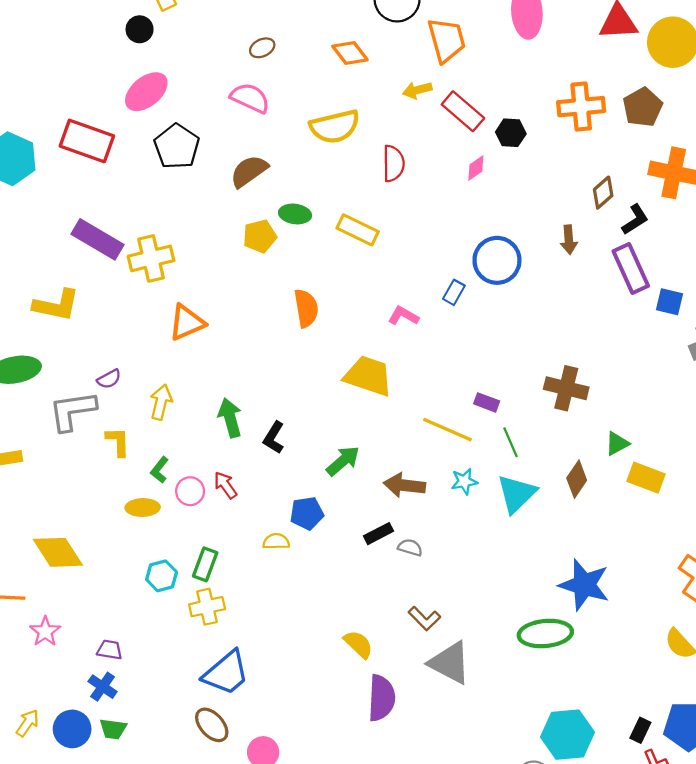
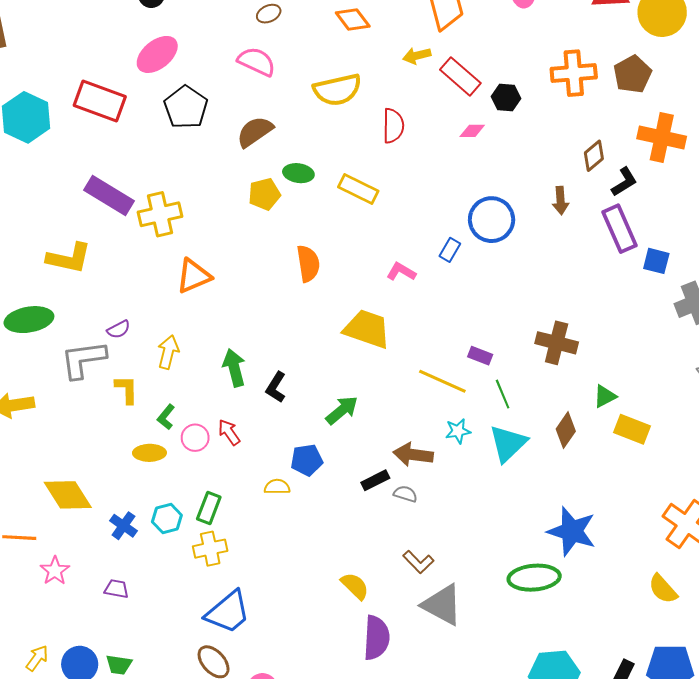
pink diamond: (476, 168) -> (472, 131), turned 35
brown arrow: (404, 485) -> (413, 455), moved
blue cross: (103, 687) -> (123, 526), moved

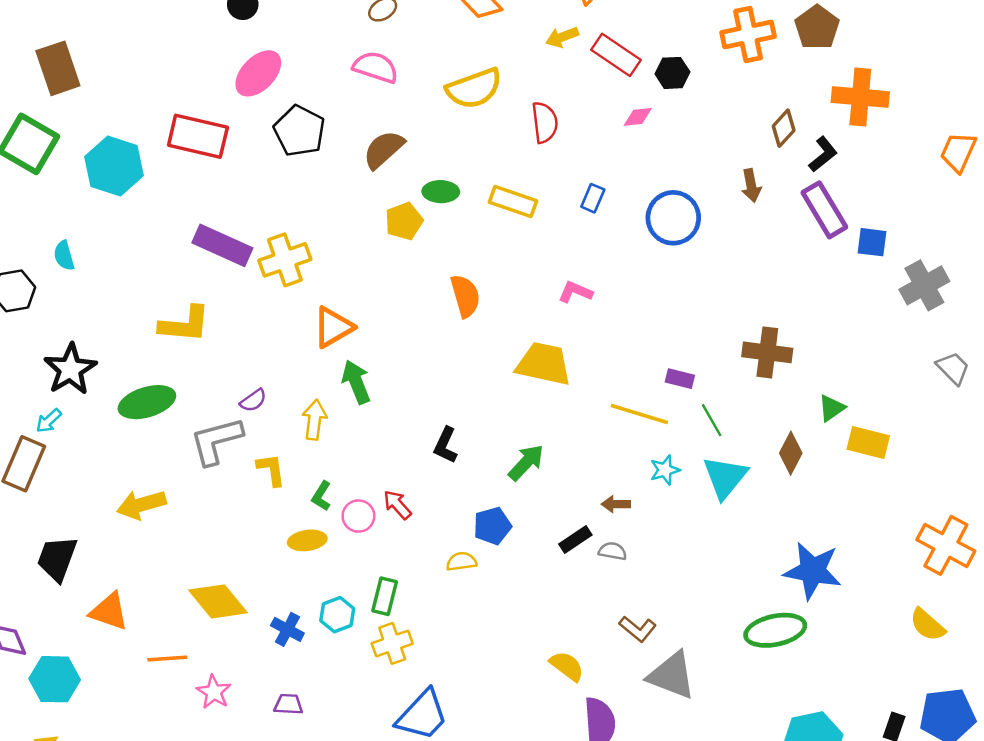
blue rectangle: (450, 250) -> (593, 198), moved
green arrow: (234, 368) -> (356, 382), moved
brown arrow: (413, 455) -> (616, 504), size x0.6

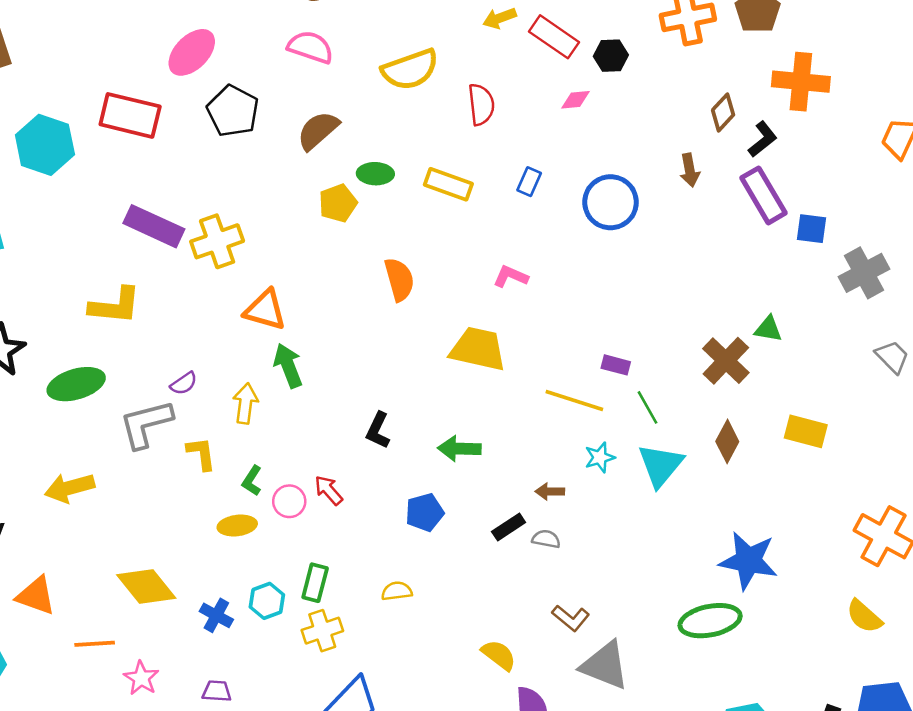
orange triangle: (333, 327) -> (265, 310), turned 45
brown cross: (767, 352) -> (726, 361), moved, turned 36
green triangle: (831, 408) -> (768, 329), moved, turned 44
green arrow: (526, 463) -> (459, 449), turned -132
yellow semicircle: (461, 561) -> (397, 591), moved

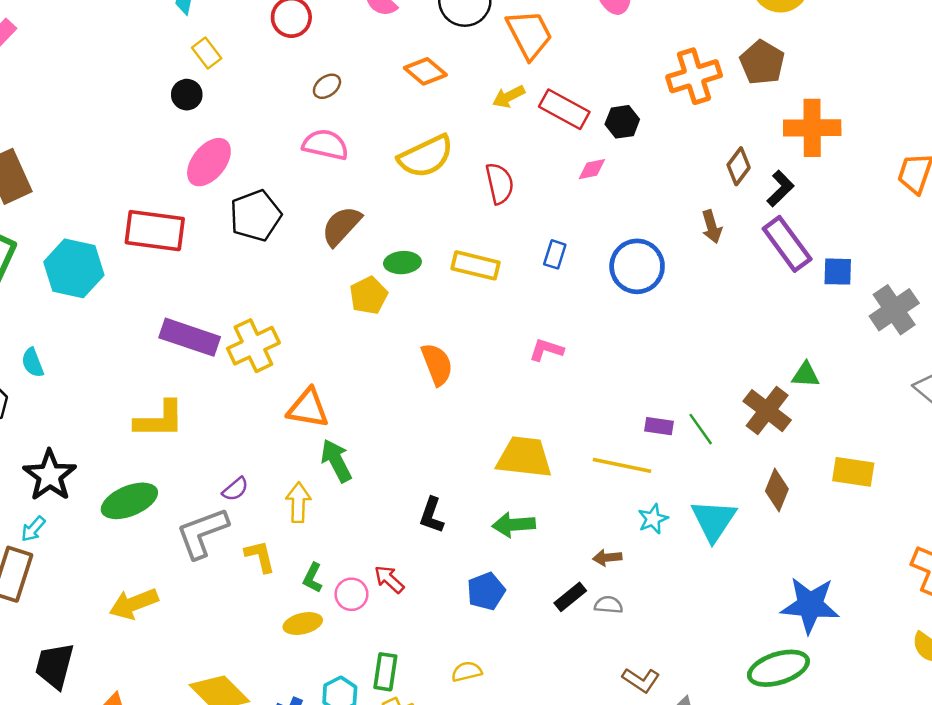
black pentagon: (233, 111) -> (256, 216), turned 30
yellow trapezoid: (478, 349) -> (524, 457), moved
green line: (648, 407) -> (701, 429), moved

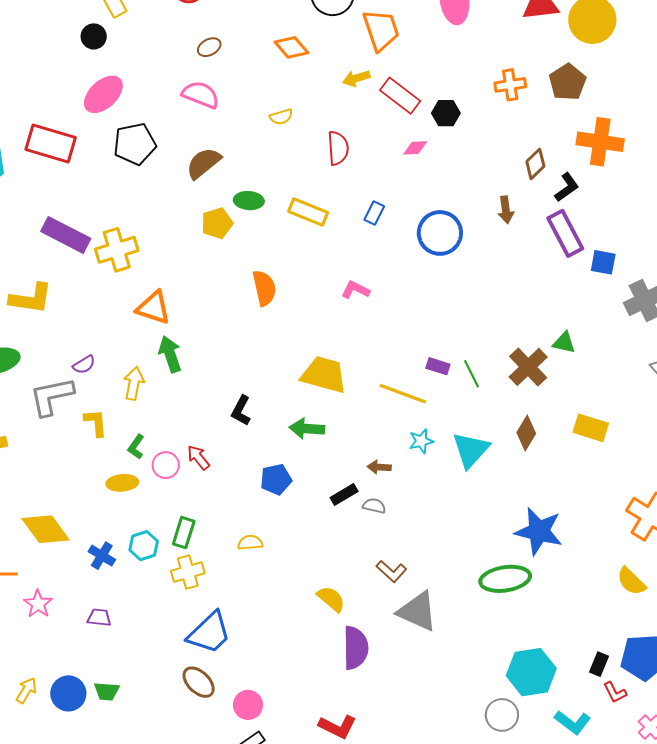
orange cross: (694, 76) -> (510, 85), size x0.7
yellow semicircle: (426, 156) -> (281, 117), size x0.5

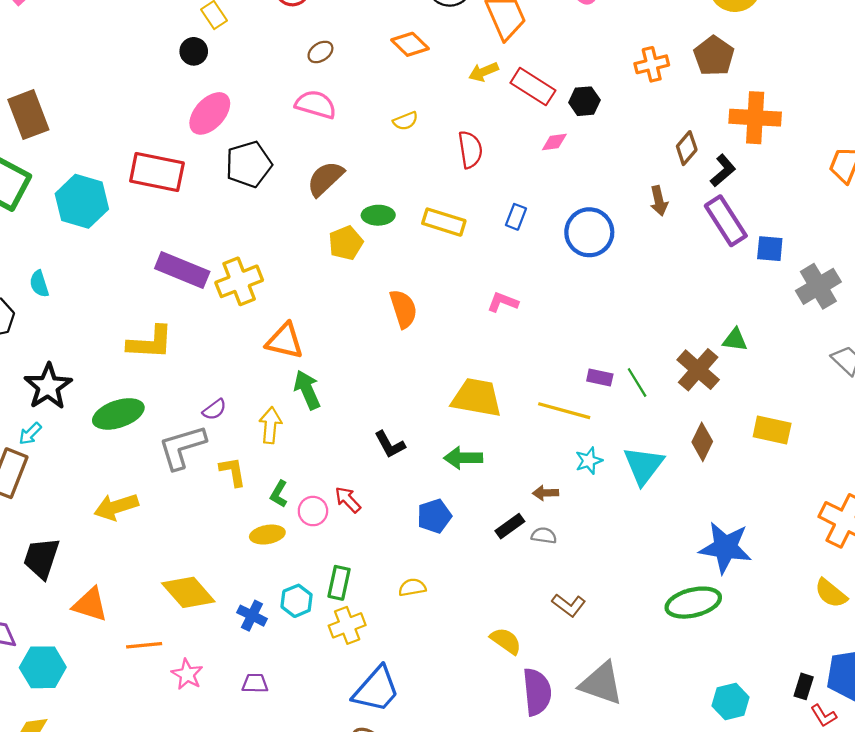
black L-shape: (241, 411) -> (390, 445), turned -52
gray triangle: (417, 611) -> (601, 683), moved
cyan hexagon: (531, 672) -> (731, 702), size x0.7

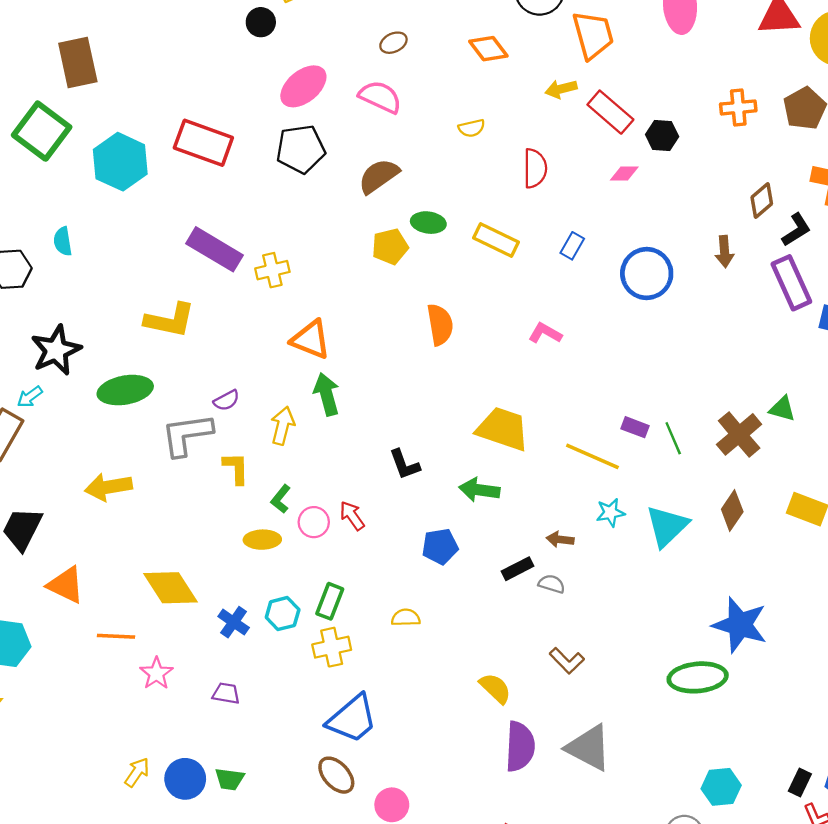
pink ellipse: (210, 113) -> (303, 86), moved
yellow cross: (239, 281) -> (272, 270), size x0.7

